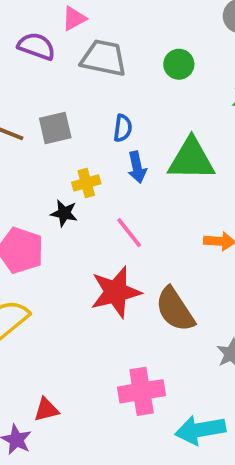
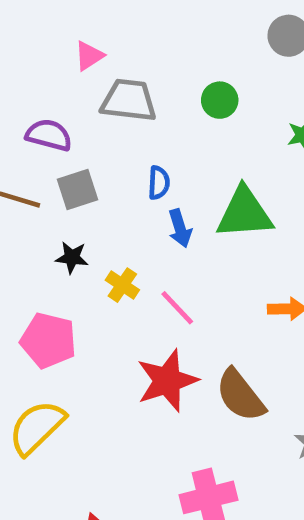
purple semicircle: (36, 46) -> (49, 135), moved
yellow cross: (86, 183) -> (122, 285), moved, turned -36
black star: (64, 213) -> (72, 257), moved

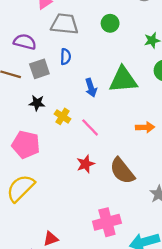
blue semicircle: (159, 183) -> (66, 57), moved
red star: (167, 381) -> (86, 164), size x0.6

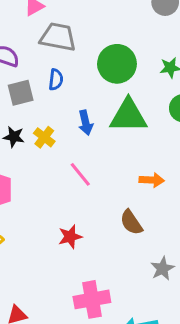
green circle: (110, 23) -> (117, 64), moved, size x1.6
yellow cross: (62, 116) -> (44, 137), moved
red star: (86, 164) -> (70, 237), moved
brown semicircle: (122, 171) -> (131, 222), moved, size x0.7

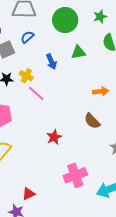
blue semicircle: (56, 80) -> (27, 37), turned -128
green triangle: (128, 116) -> (78, 52), size x0.6
pink line: (80, 174) -> (36, 93), moved

